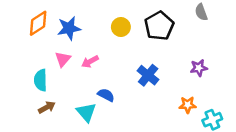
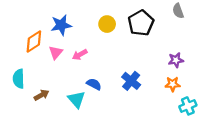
orange diamond: (38, 23) -> (34, 42), moved
blue cross: (148, 75) -> (131, 81), moved
cyan semicircle: (41, 80) -> (19, 79), moved
orange star: (188, 105) -> (173, 84), moved

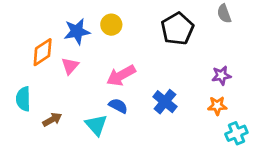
yellow circle: (107, 24) -> (111, 25), moved
pink arrow: (80, 55) -> (121, 75), moved, size x1.5

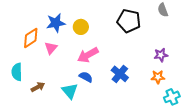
yellow circle: (111, 25) -> (81, 27), moved
black pentagon: (177, 29) -> (129, 21), turned -30

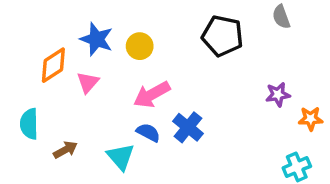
blue star: (56, 23) -> (96, 39), turned 30
blue cross: (120, 74) -> (188, 127), moved
orange star: (158, 77) -> (311, 119), moved

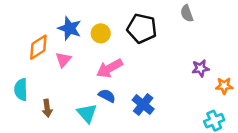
gray semicircle: (281, 17) -> (187, 13), moved
black pentagon: (223, 36) -> (142, 28), moved
blue cross: (188, 127) -> (143, 104), moved
brown arrow: (65, 150) -> (47, 108), turned 112

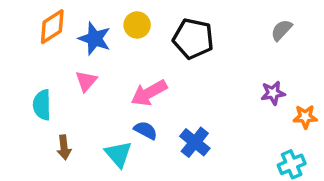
gray semicircle: (187, 13) -> (281, 30), moved, turned 63
yellow circle: (101, 33) -> (137, 25), moved
orange diamond: (38, 47) -> (52, 27), moved
cyan semicircle: (21, 90) -> (42, 105), moved

